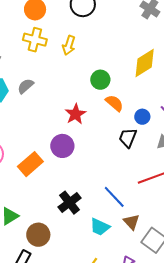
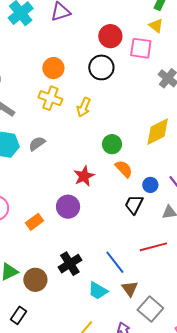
orange rectangle: (30, 164) -> (35, 222), size x0.7
brown circle: (38, 235) -> (35, 280), moved

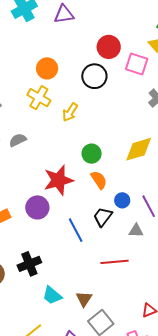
red star: (84, 176) -> (58, 180), size x1.4
blue line: (115, 262) -> (76, 230), moved

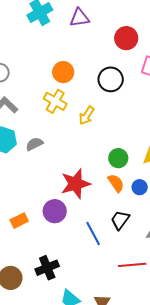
red circle: (109, 47) -> (126, 38), moved
green circle: (92, 154) -> (118, 158), moved
blue circle: (122, 200) -> (140, 187), moved

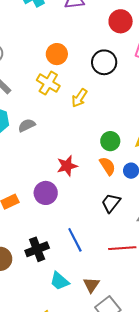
red star: (76, 184) -> (67, 166), size x0.7
blue line: (93, 233) -> (75, 240), moved

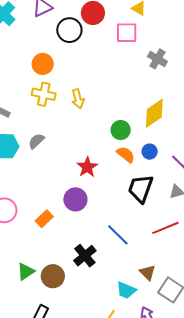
black circle: (104, 62) -> (69, 30), moved
yellow arrow: (79, 98) -> (78, 99), turned -30
black trapezoid: (111, 203) -> (141, 189), size x1.4
cyan trapezoid: (60, 281) -> (126, 290), moved

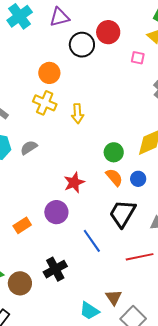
pink square: (127, 33) -> (138, 58), size x0.6
blue line: (118, 235) -> (92, 241), moved

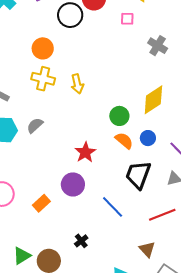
black cross: (55, 269) -> (81, 241), size x0.6
brown triangle: (114, 297) -> (147, 249), moved

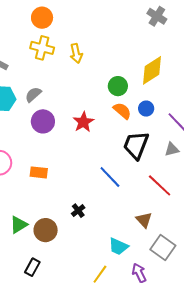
purple circle: (73, 184) -> (43, 121), moved
orange rectangle: (41, 203) -> (39, 172), turned 48
red line: (162, 215) -> (160, 185), turned 64

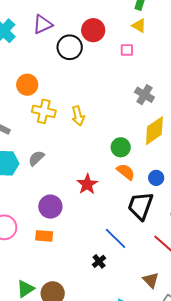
gray cross: (157, 16) -> (144, 95), moved
orange circle: (42, 18) -> (27, 85), moved
blue circle: (146, 109) -> (156, 178), moved
purple circle: (43, 121) -> (50, 207), moved
black cross: (78, 211) -> (99, 261), moved

